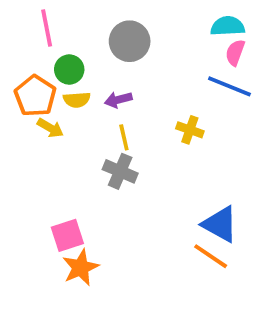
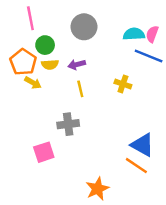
cyan semicircle: (228, 26) -> (134, 34), moved
gray cross: (120, 171) -> (68, 124), moved, turned -30
orange star: (81, 267) -> (97, 189), moved

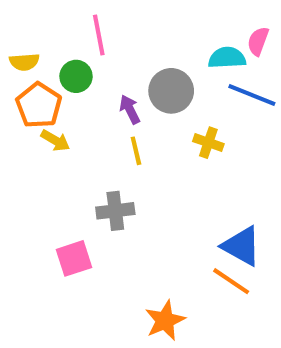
pink line: (30, 18) -> (99, 35), moved
gray circle: (84, 27) -> (171, 91), moved
pink semicircle: (152, 34) -> (258, 41), moved
yellow semicircle: (50, 65) -> (24, 62), moved
purple arrow: (77, 65) -> (130, 109), turned 77

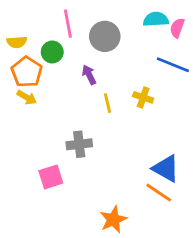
cyan semicircle: (227, 58) -> (156, 19), moved
gray circle: (171, 91) -> (105, 36), moved
yellow arrow: (55, 140) -> (27, 97), moved
yellow line: (136, 151) -> (108, 103), moved

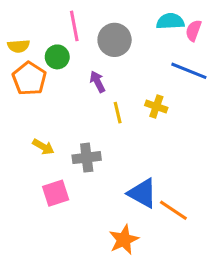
yellow arrow: (27, 97) -> (43, 147), moved
blue triangle: (166, 168) -> (142, 193), moved

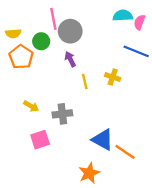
gray circle: (115, 40) -> (70, 31), moved

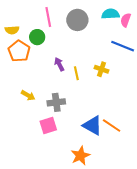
gray circle: (70, 31) -> (77, 20), moved
purple arrow: (70, 59) -> (59, 64), moved
pink square: (40, 140) -> (48, 126), moved
orange line: (125, 152) -> (112, 126), moved

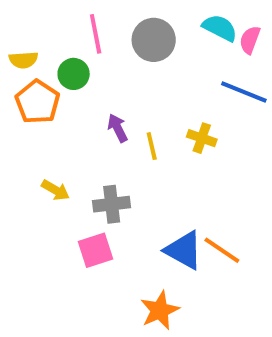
cyan semicircle: (111, 14) -> (220, 28), turned 30

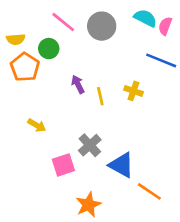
pink line: (96, 34) -> (63, 22), turned -40
gray cross: (112, 204) -> (90, 145), moved, turned -35
orange line: (222, 250) -> (149, 191), moved
orange star: (160, 310) -> (88, 205), moved

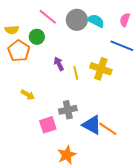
cyan semicircle: (145, 18) -> (96, 21), moved
yellow cross: (133, 91) -> (101, 69), size x1.5
gray cross: (90, 145) -> (68, 110), turned 30
orange line: (149, 191) -> (108, 129), moved

